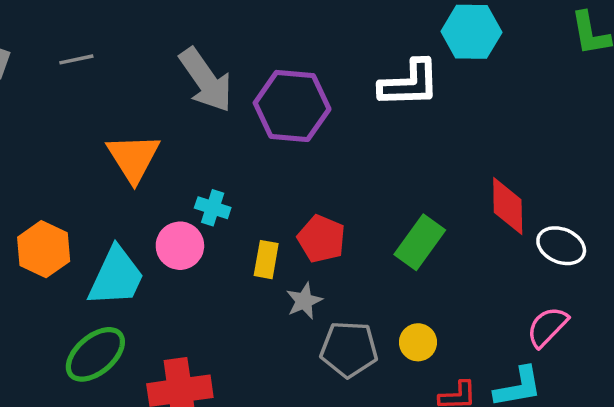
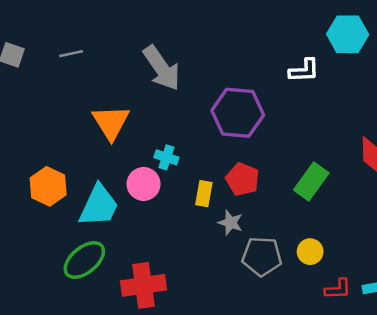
white L-shape: (409, 84) -> (304, 70), size x0.7
purple hexagon: (292, 106) -> (238, 113), moved
gray star: (304, 301) -> (230, 223), turned -30

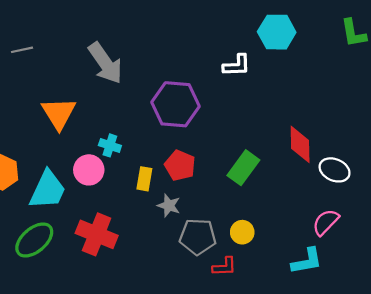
red cross: (144, 285) -> (97, 234), moved, turned 30
red L-shape: (338, 289) -> (224, 267), moved

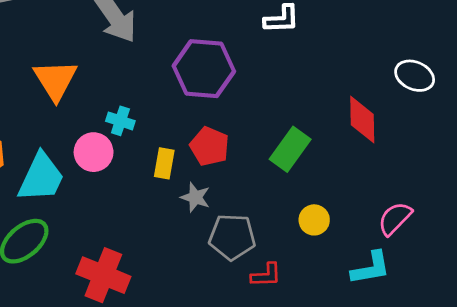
white ellipse: (335, 170) -> (415, 76), moved
yellow circle: (242, 232) -> (314, 220), moved
red cross: (97, 234) -> (103, 275), moved

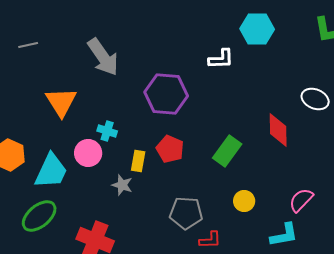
gray star: (195, 197) -> (122, 185), moved

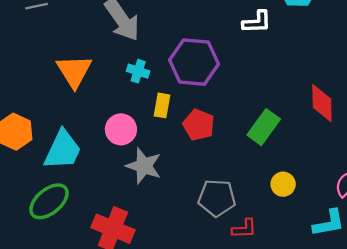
cyan cross: (107, 131) -> (138, 71), moved
pink circle: (88, 153) -> (121, 129), moved
yellow rectangle: (138, 161) -> (162, 105), moved
gray star: (122, 185) -> (144, 166), size x1.5

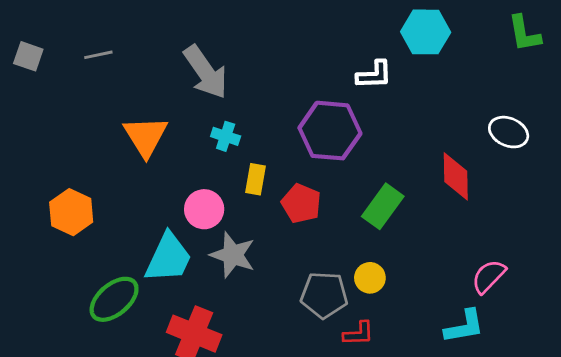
purple hexagon: (194, 62) -> (330, 131), moved
cyan trapezoid: (63, 150) -> (168, 258), moved
yellow circle: (283, 184) -> (370, 278), moved

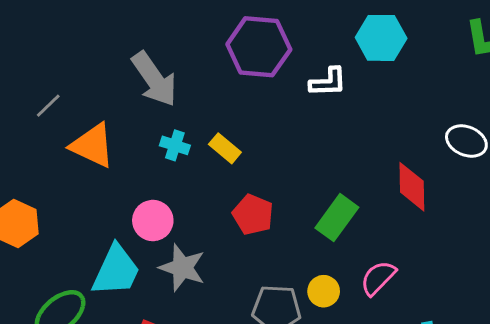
gray line: (98, 55) -> (48, 106), moved, turned -32
purple hexagon: (330, 131) -> (259, 47), moved
orange triangle: (146, 136) -> (92, 145), turned -33
yellow rectangle: (256, 179) -> (225, 148), moved, turned -60
pink semicircle: (489, 276) -> (378, 278), moved

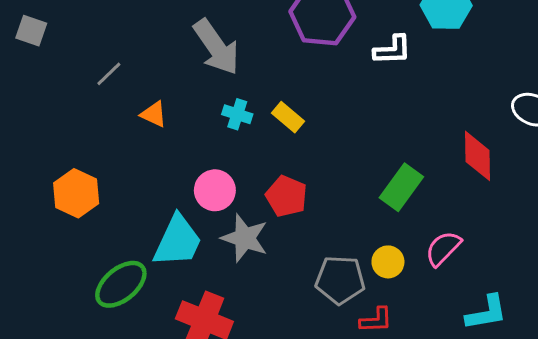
orange triangle: (92, 145) -> (154, 114), size x0.6
red pentagon: (253, 215) -> (286, 196), moved

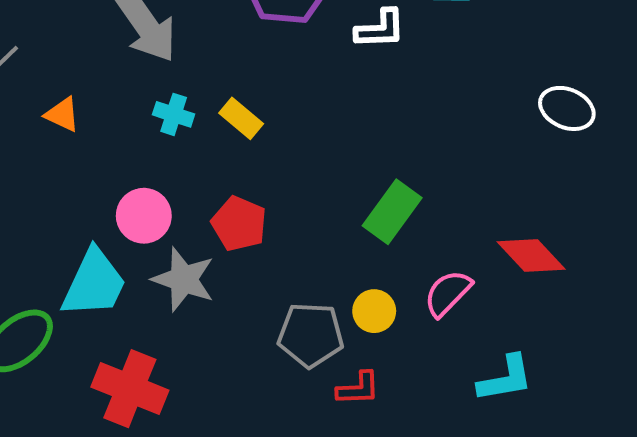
red diamond: (477, 156) -> (531, 255), moved, turned -42

